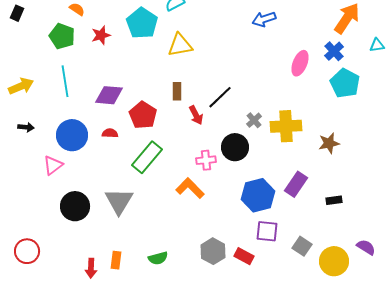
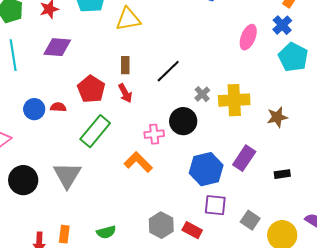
purple diamond: (109, 95) -> (57, 47), moved
red arrow: (196, 115) -> (125, 93), moved
blue circle: (72, 135) -> (34, 109), moved, size x0.7

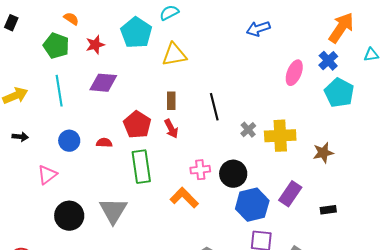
black line: (168, 71) -> (214, 107), turned -60
blue circle: (34, 109) -> (69, 141), moved
black circle: (183, 121) -> (233, 174), moved
green rectangle: (95, 131) -> (141, 167), turned -48

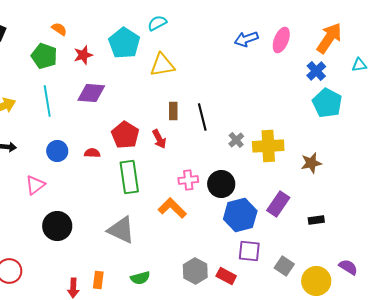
pink ellipse: (294, 73) -> (281, 40), moved
brown rectangle: (171, 101) -> (173, 111), moved
gray triangle: (113, 211) -> (121, 230), moved, turned -36

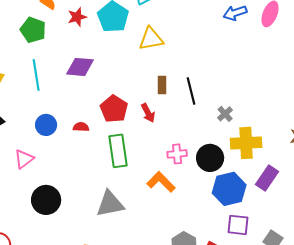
red star: (83, 55) -> (77, 17), moved
yellow cross: (268, 146) -> (246, 143), moved
gray triangle: (121, 230) -> (110, 204), turned -36

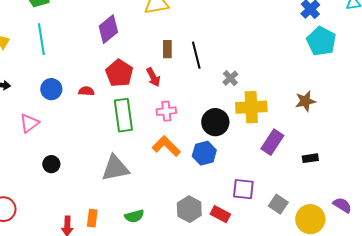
purple diamond: (80, 67) -> (108, 29), moved, turned -44
pink cross: (177, 154) -> (166, 111), moved
blue hexagon: (229, 189) -> (204, 153), moved, size x0.7
black circle: (46, 200) -> (51, 164), size x0.6

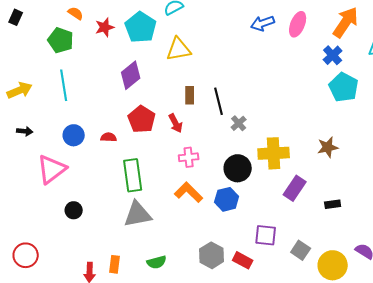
gray cross: (230, 78) -> (239, 123), moved
green rectangle: (123, 115) -> (133, 175), moved
pink triangle: (29, 123) -> (52, 169), size x1.5

